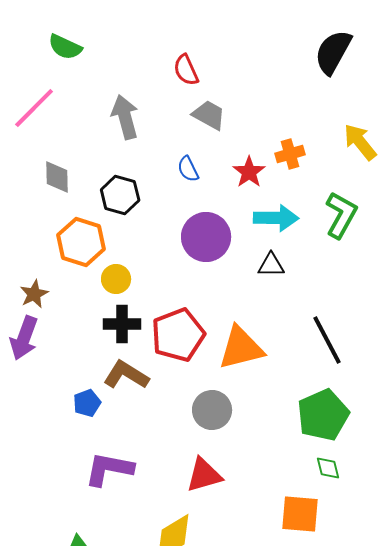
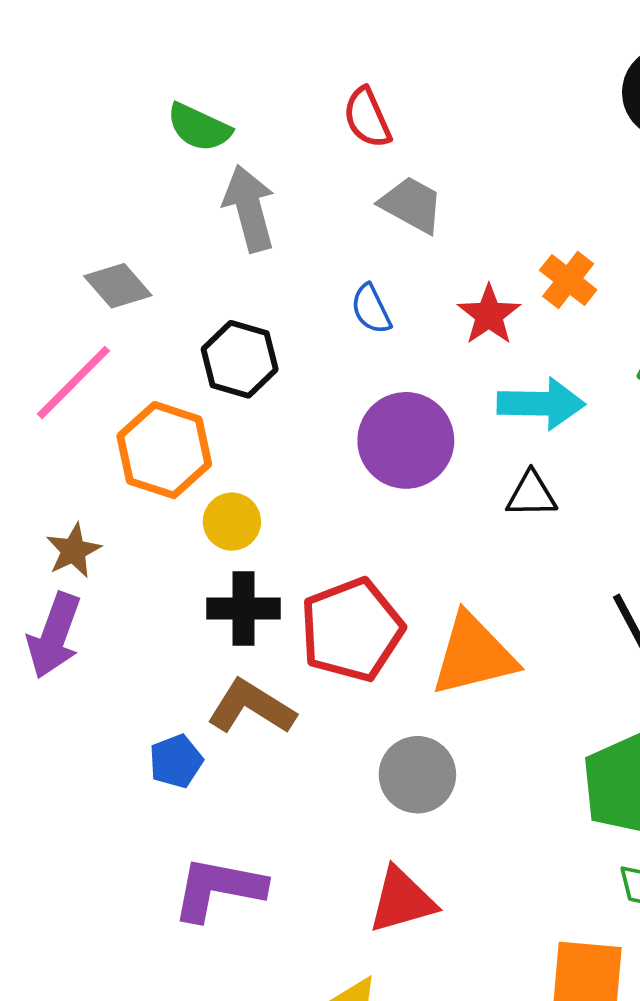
green semicircle: (65, 47) -> (199, 127), moved
pink line: (34, 108) -> (73, 382), moved
orange cross: (290, 154) -> (568, 280), turned -36
gray diamond: (57, 177) -> (118, 286), moved, turned -40

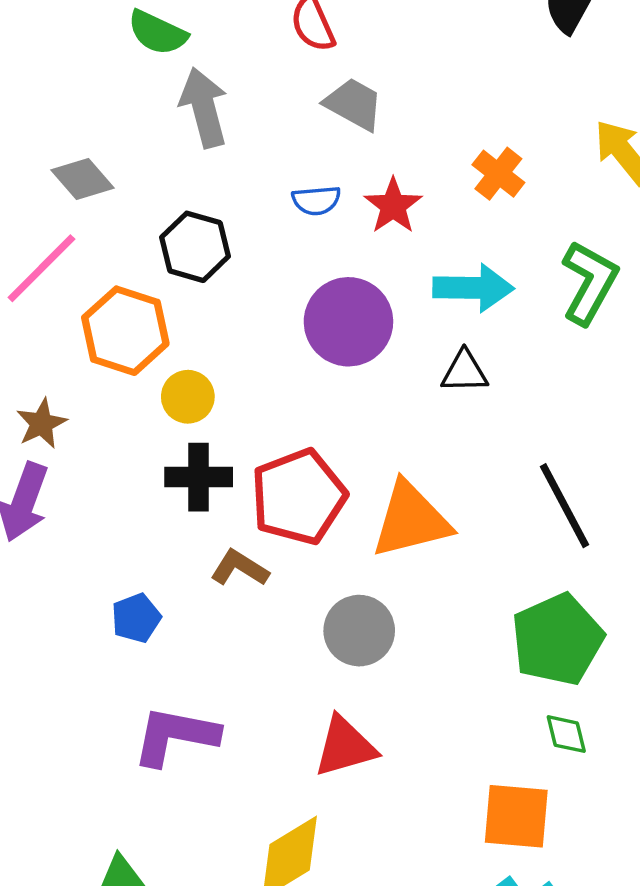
blue semicircle: (371, 309) -> (316, 200), turned -69
red star: (489, 315) -> (393, 206), moved
brown L-shape: (251, 707) -> (240, 568), moved, size x0.7

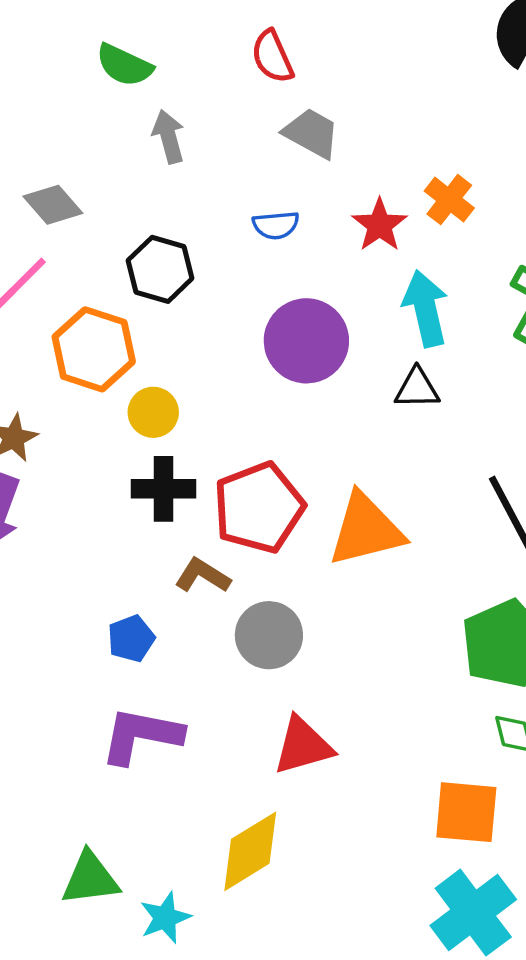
gray arrow: (204, 108) -> (169, 137), size x0.7
red star: (393, 206) -> (380, 225), moved
cyan arrow: (473, 288) -> (426, 308), turned -104
blue pentagon: (136, 618) -> (131, 639), moved
gray circle: (359, 631) -> (269, 635), moved

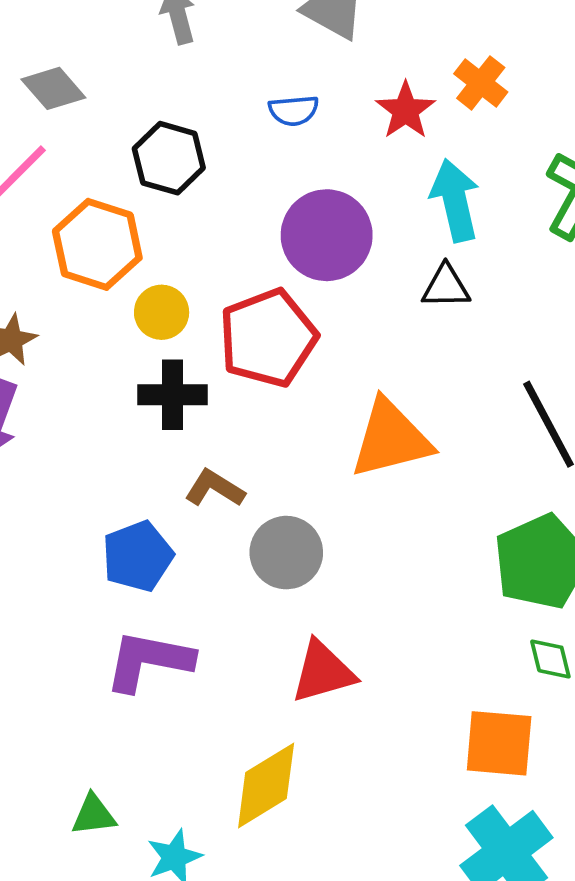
red pentagon: (259, 508) -> (268, 338), moved
blue pentagon: (131, 639) -> (138, 556), size x1.4
green triangle: (90, 879) -> (94, 815), size x0.7

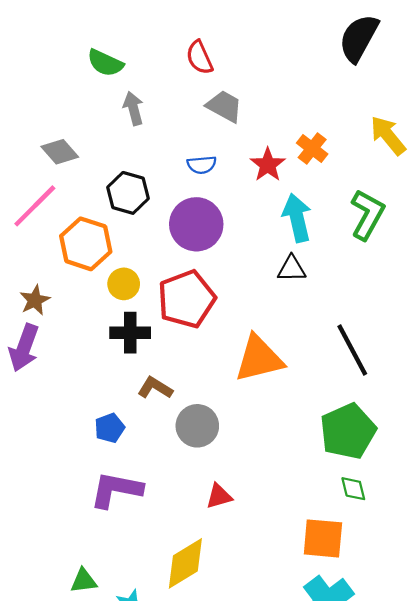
purple circle: (327, 235) -> (196, 224), moved
blue pentagon: (138, 556) -> (110, 428), size x0.7
red triangle: (323, 672) -> (219, 496), size x0.7

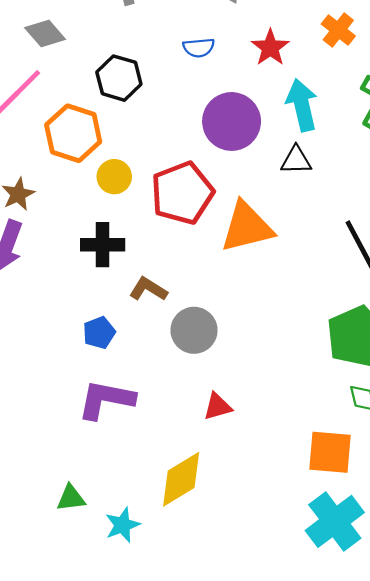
orange cross: (312, 148) -> (338, 30), moved
purple circle: (196, 224) -> (232, 121), moved
black cross: (130, 333) -> (103, 245), moved
orange triangle: (259, 359) -> (247, 227), moved

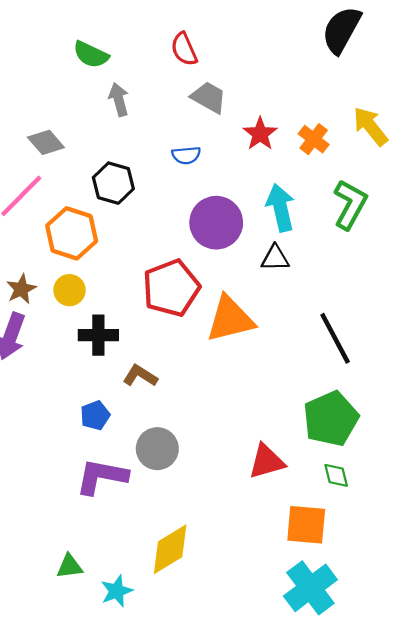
red star: (270, 48) -> (260, 134), moved
yellow circle: (114, 177) -> (69, 290), moved
gray circle: (194, 330) -> (157, 449), moved
red triangle: (217, 407) -> (267, 461), moved, size x1.4

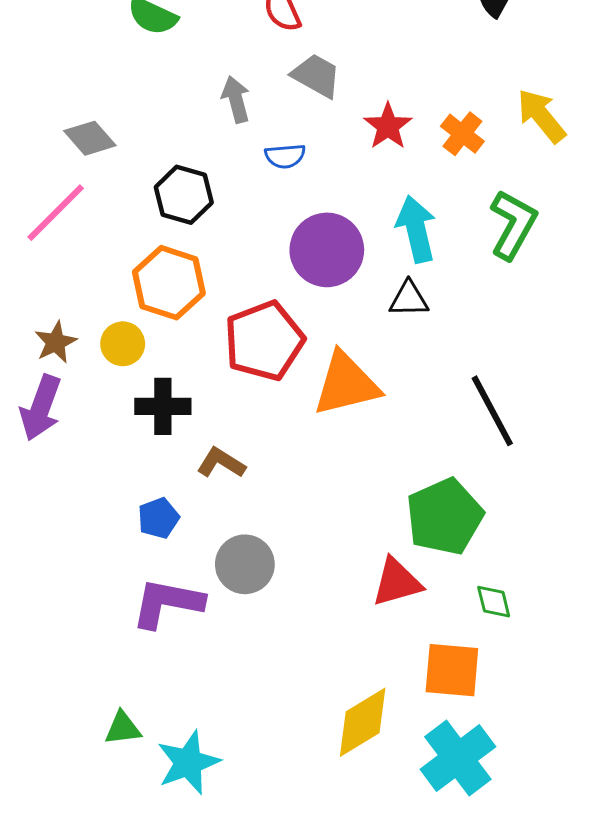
gray arrow: (119, 100) -> (236, 99), moved
orange hexagon: (72, 233) -> (169, 283), moved
green pentagon: (331, 419) -> (445, 517), moved
yellow diamond: (170, 549) -> (363, 722), moved
cyan star: (117, 591) -> (188, 762), size x1.4

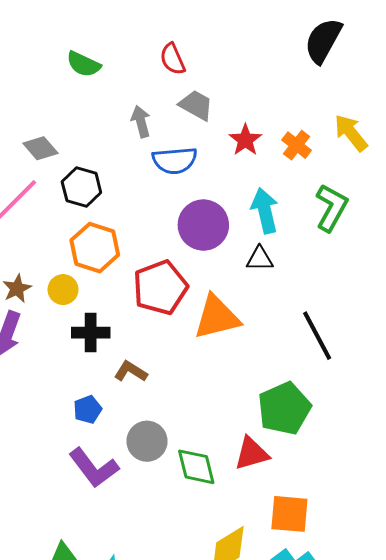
blue semicircle: (285, 156) -> (175, 160), size x1.6
black hexagon: (184, 195) -> (81, 187), moved
green diamond: (494, 602) -> (196, 467), moved, size x1.6
purple L-shape: (167, 603) -> (94, 468), turned -138

